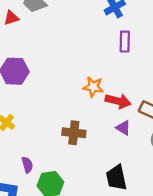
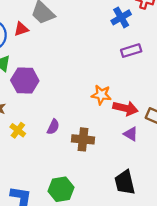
purple rectangle: (125, 42) -> (131, 51), turned 72
purple semicircle: (27, 165) -> (53, 127), moved, turned 42

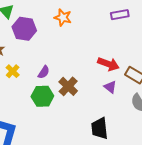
orange star: (101, 95) -> (63, 17), moved
brown cross: (83, 139) -> (68, 86), turned 30
green hexagon: (61, 189) -> (42, 96), moved

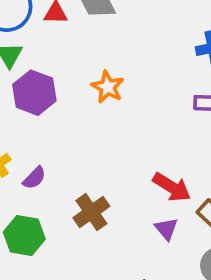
purple semicircle: (44, 72) -> (34, 178), moved
green hexagon: (42, 96) -> (24, 236), moved

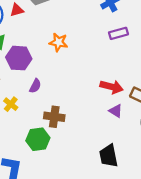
purple semicircle: (34, 178) -> (35, 86), moved
brown cross: (91, 212) -> (54, 117), moved, turned -30

